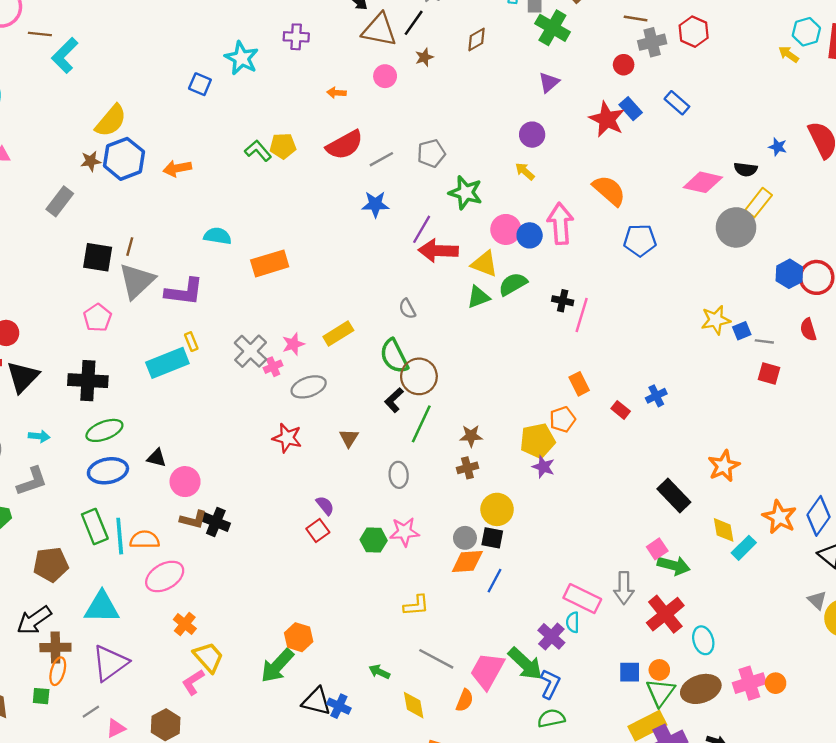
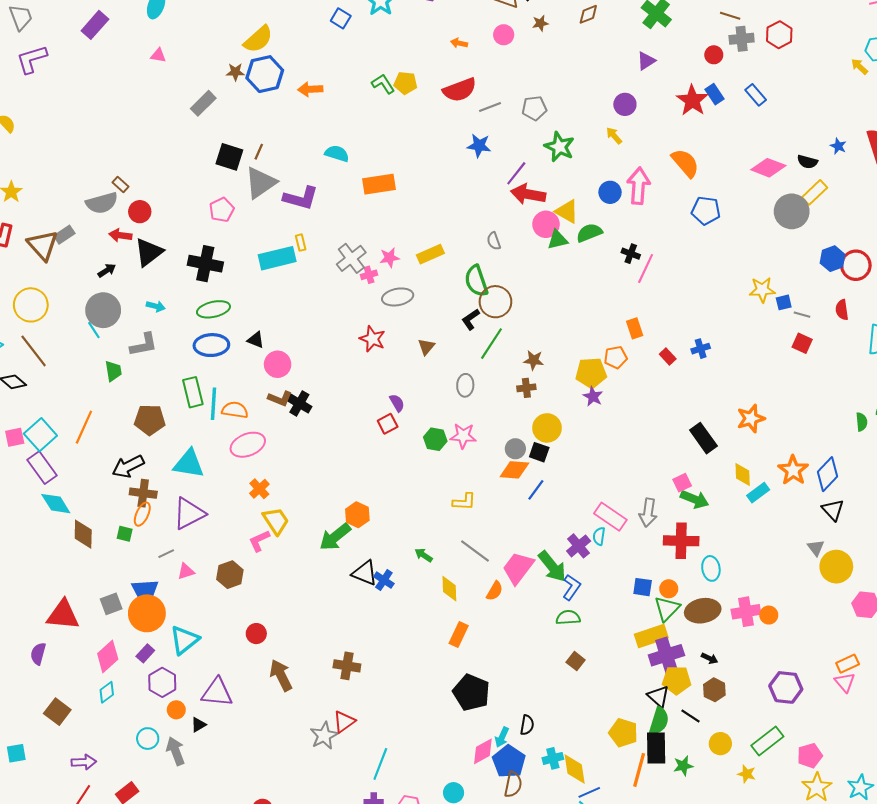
pink circle: (506, 229) -> (546, 224), moved
red cross: (665, 614) -> (681, 541), turned 32

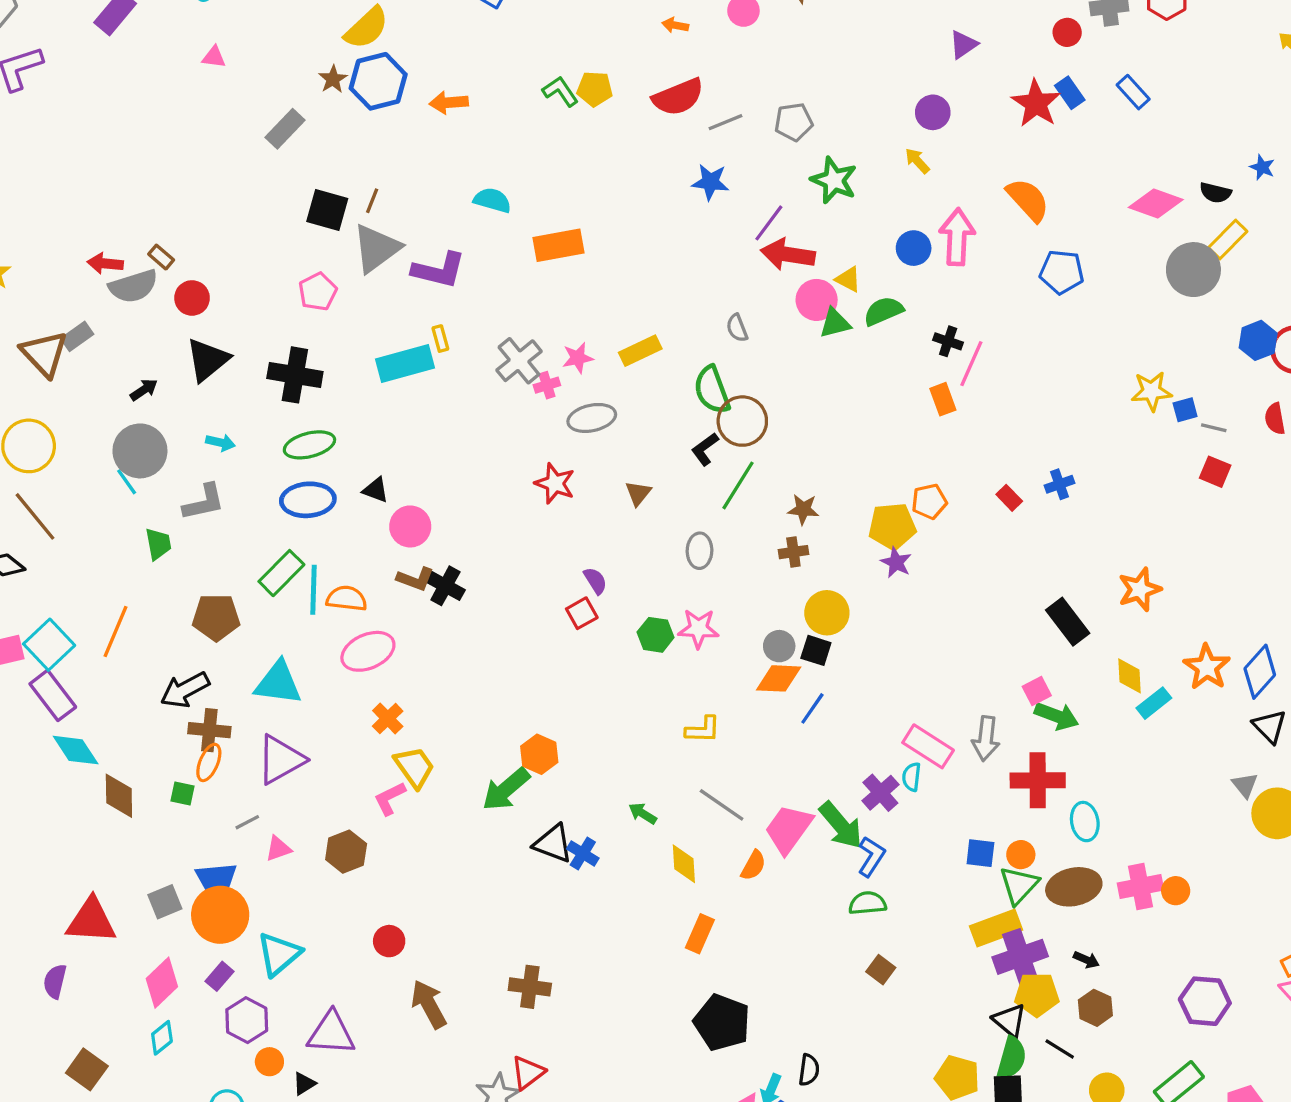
brown star: (235, 72) -> (333, 79), turned -30
yellow triangle: (567, 211) -> (848, 279), size x0.7
red arrow: (120, 235) -> (105, 263), moved
orange rectangle: (635, 328) -> (943, 399), moved
green rectangle: (193, 392) -> (281, 573), turned 60

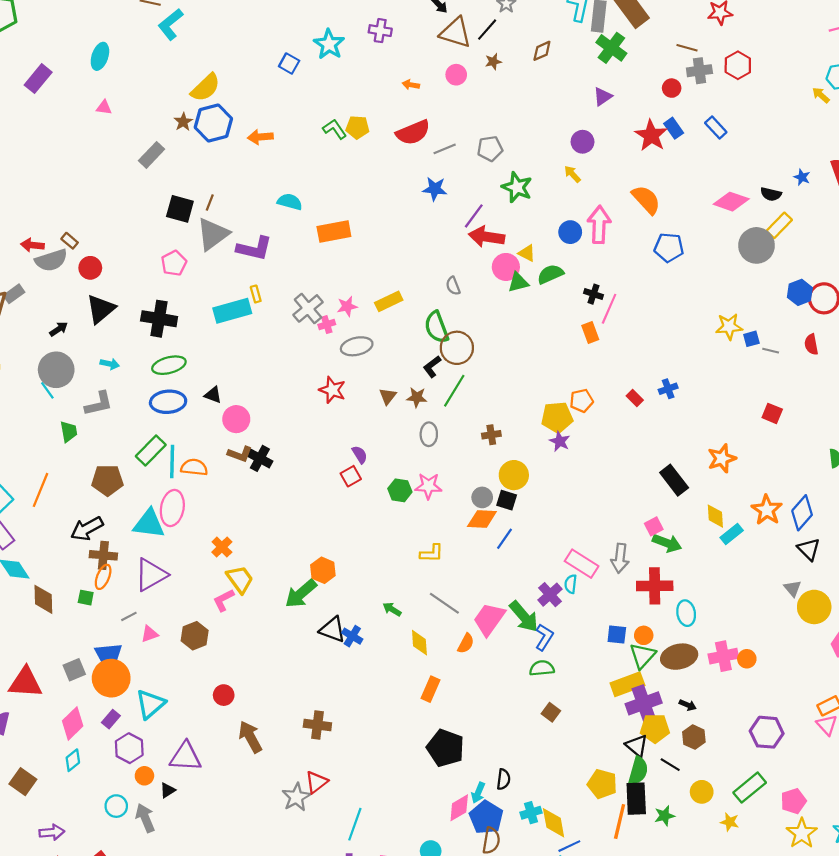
red square: (1215, 472) -> (772, 413), moved
brown star: (803, 509) -> (417, 397), moved
pink ellipse: (368, 651) -> (172, 508), moved, turned -56

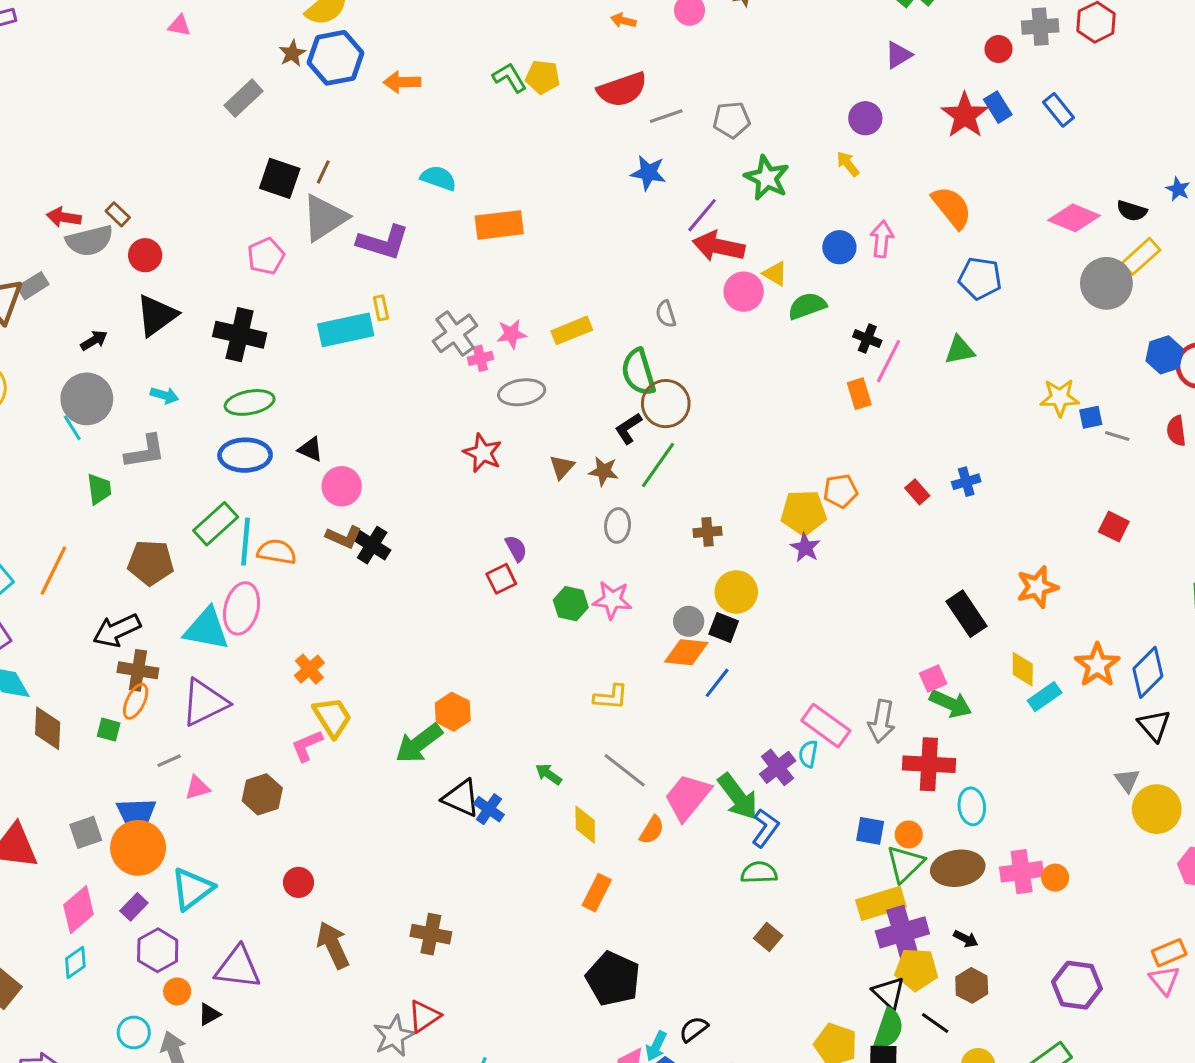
pink arrow: (599, 225) -> (882, 239), size x0.7
green triangle: (518, 282) -> (960, 350), moved
black semicircle: (503, 779) -> (694, 1029), turned -138

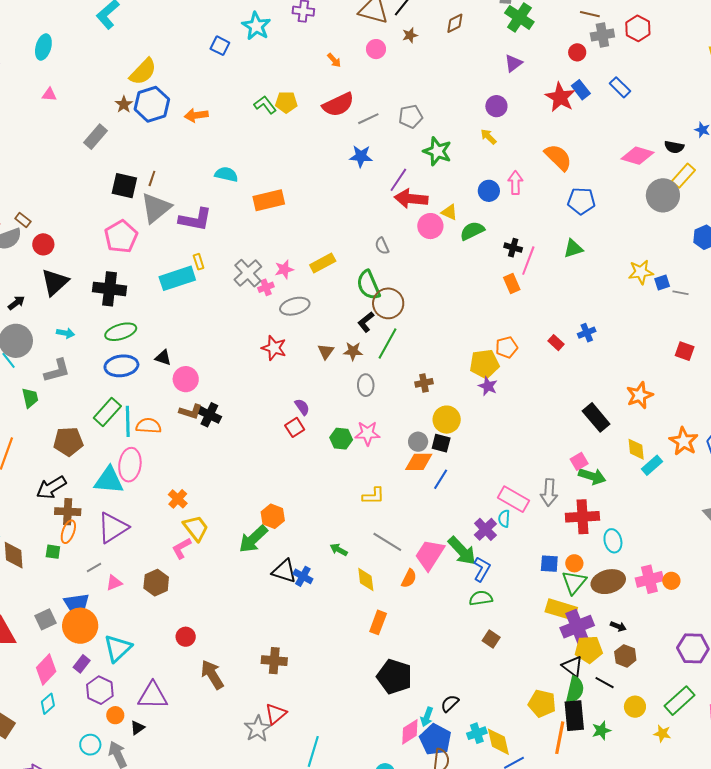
orange arrow: (623, 21) -> (334, 60), turned -140
pink pentagon: (266, 256) -> (121, 237), size x1.4
yellow rectangle: (881, 903) -> (561, 610), turned 40

